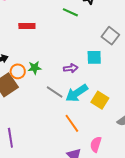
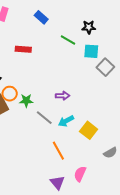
cyan square: (94, 57) -> (91, 51), moved
green star: (35, 68) -> (26, 101), moved
cyan arrow: (77, 93) -> (66, 121), size x0.7

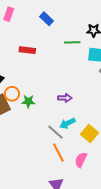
green line: (68, 40) -> (72, 42), turned -35
gray line: (44, 118) -> (55, 132), moved
pink semicircle: (80, 174) -> (81, 160), moved

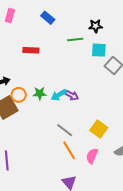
purple arrow: (65, 98) -> (72, 95), turned 32
green star: (28, 101) -> (40, 93), moved
cyan arrow: (67, 123) -> (59, 95), moved

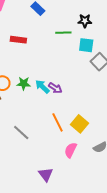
cyan arrow: (59, 95) -> (42, 87), turned 70
gray line: (65, 130) -> (21, 133), moved
orange line: (69, 150) -> (58, 122), moved

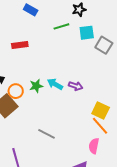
purple arrow: (55, 88) -> (76, 86), moved
orange line: (58, 122) -> (100, 126), moved
pink semicircle: (71, 150) -> (94, 146), moved

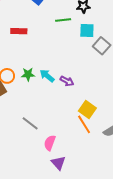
pink semicircle: (94, 146) -> (50, 143), moved

